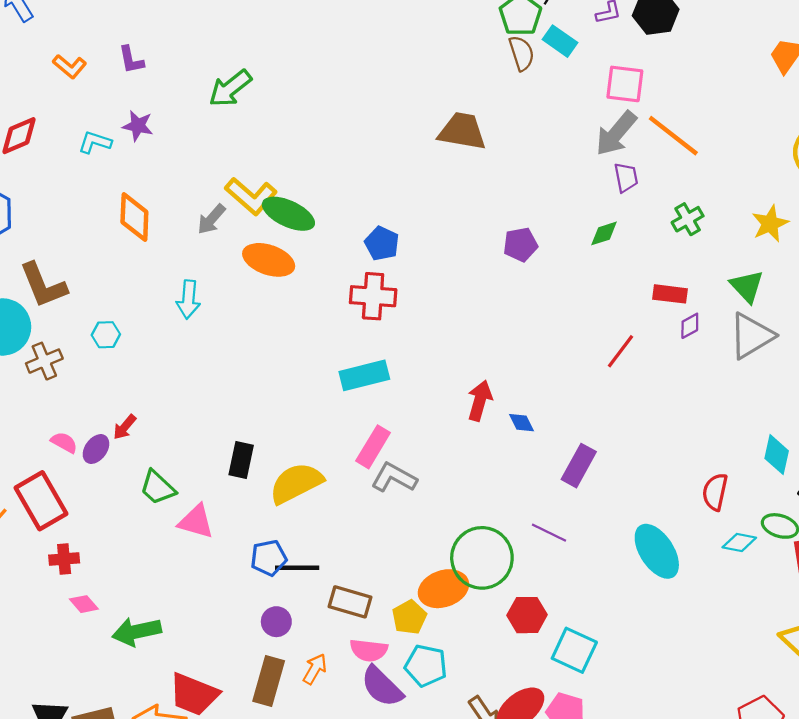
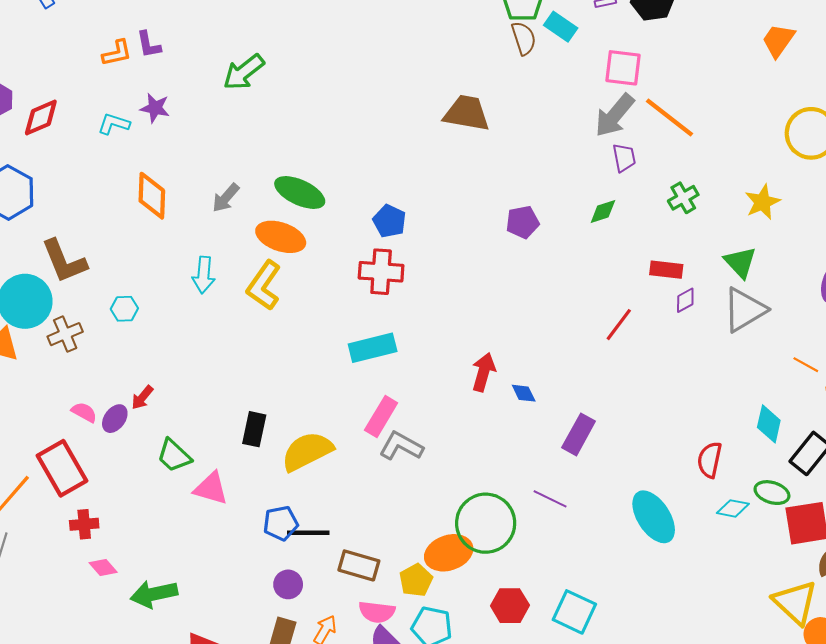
orange L-shape: (70, 66) -> (117, 53), moved, turned -52
yellow L-shape: (251, 196) -> (264, 285), moved, turned 84
red hexagon: (527, 615) -> (510, 606), moved

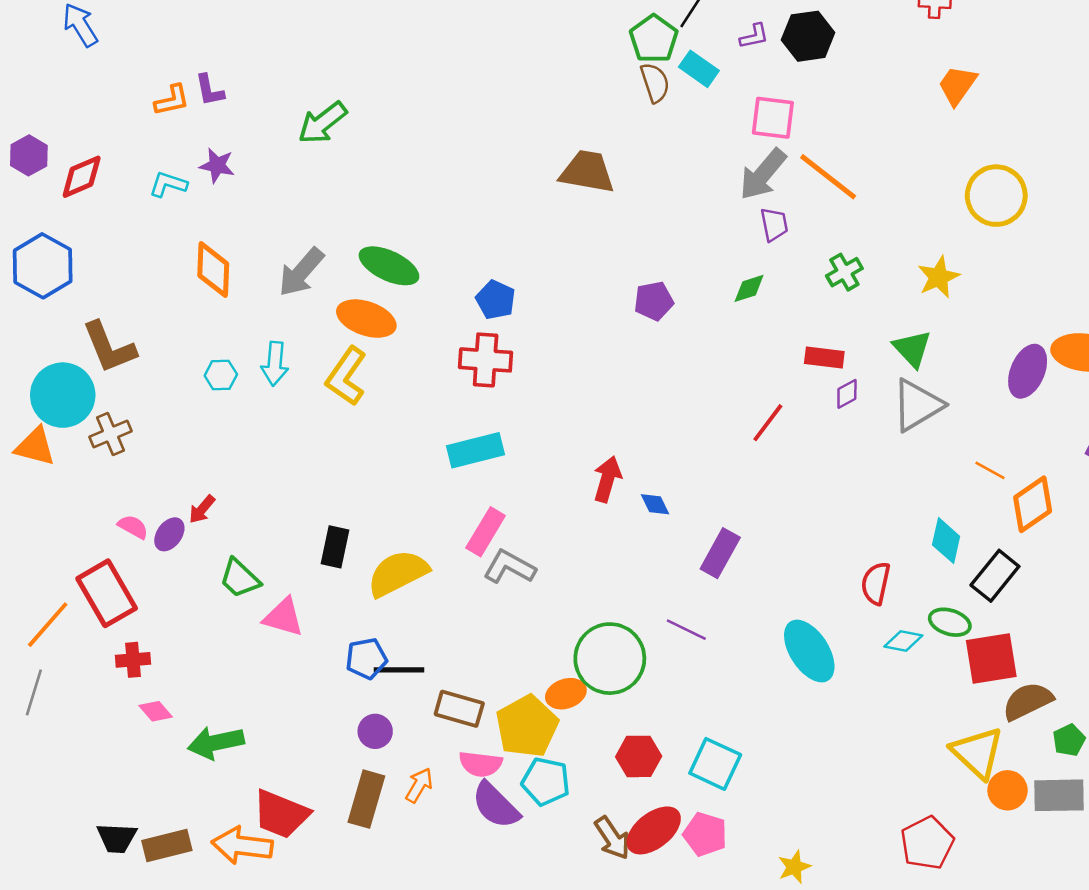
gray arrow: (226, 198) -> (301, 272), size x1.4
cyan hexagon: (124, 309) -> (221, 375), moved
orange ellipse: (449, 553) -> (566, 694), size x0.7
yellow pentagon: (416, 580) -> (527, 726), size x1.6

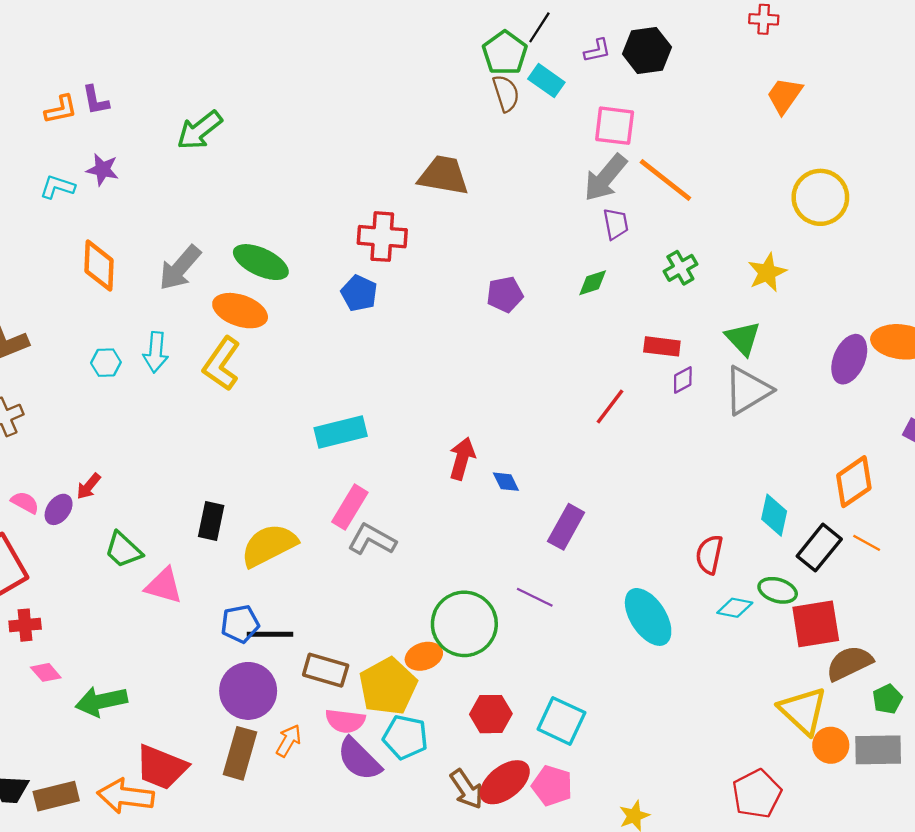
red cross: (486, 360) -> (382, 237), moved
orange line: (990, 470) -> (867, 543), moved
purple circle: (375, 731) -> (248, 691), size x1.8

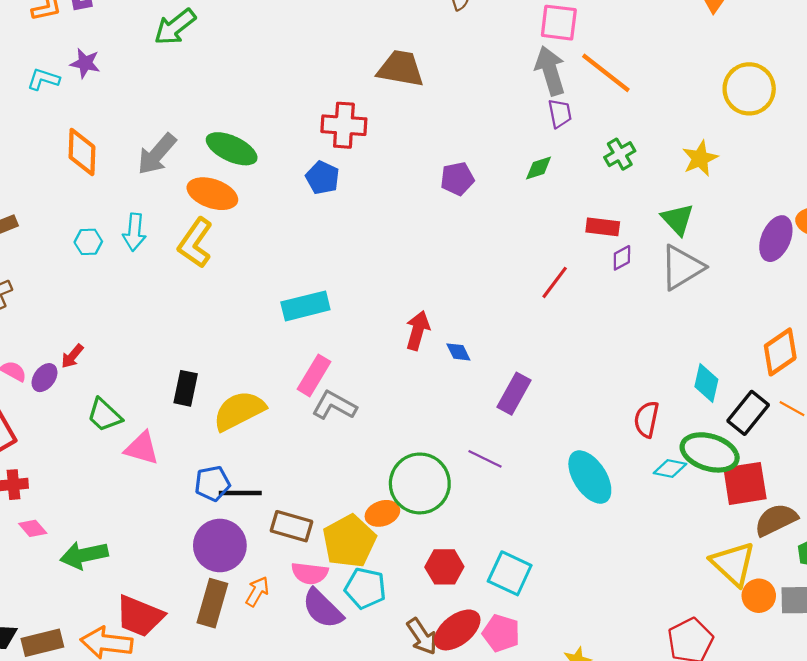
gray arrow: (605, 178) -> (550, 71), turned 123
green ellipse: (778, 590) -> (710, 452), size x1.6

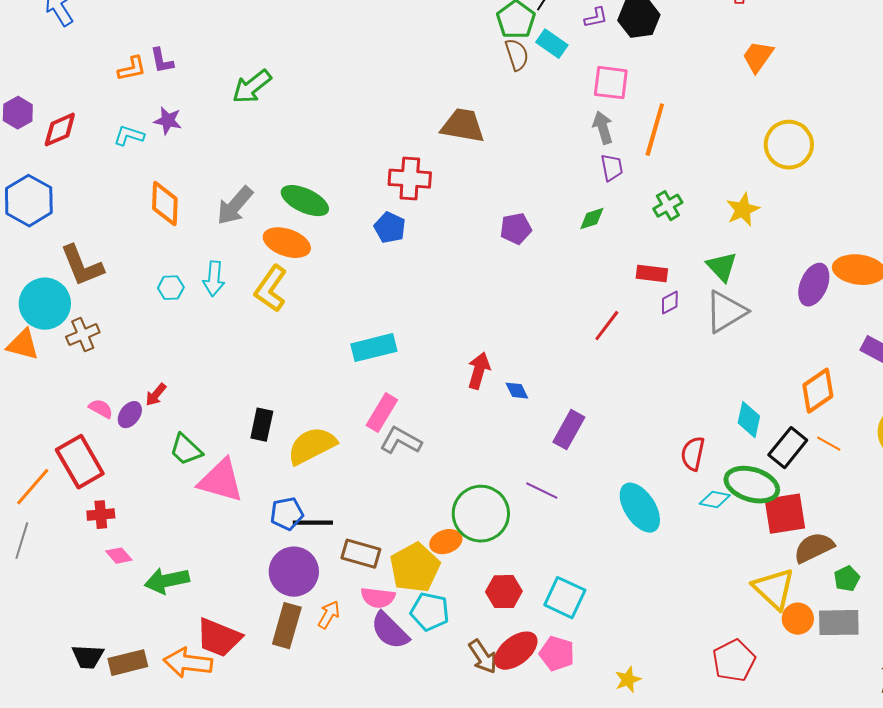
gray arrow: (550, 71) -> (603, 128), size x0.7
orange line: (606, 73) -> (655, 130), turned 68
pink triangle: (142, 448) -> (221, 481), size x1.4

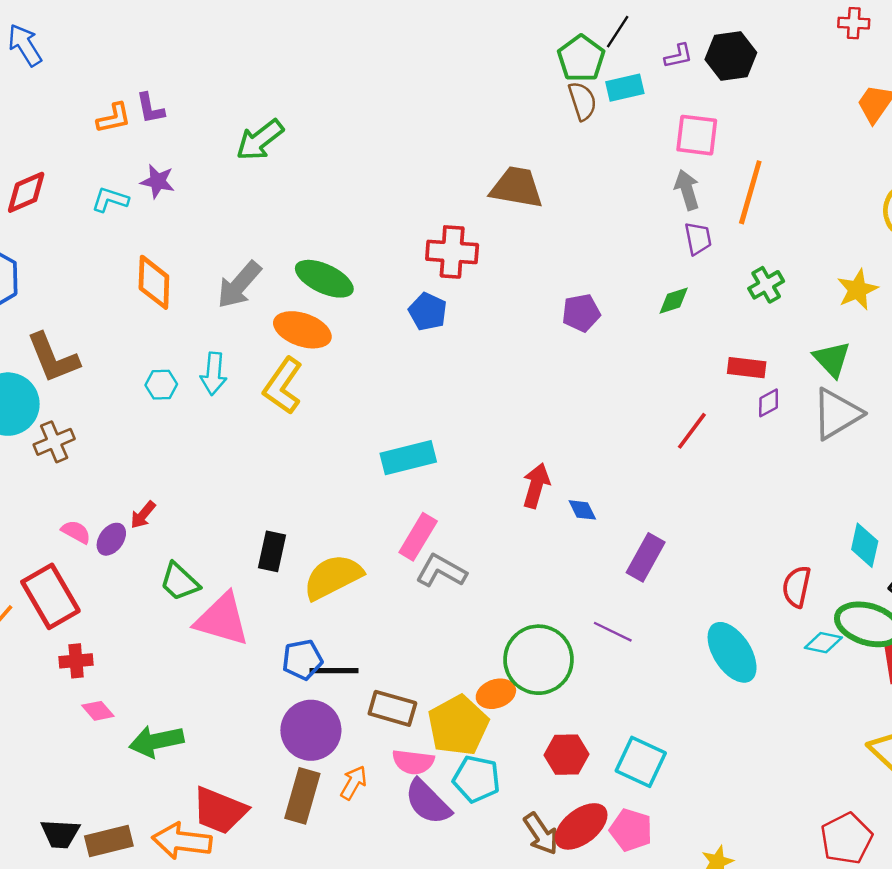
cyan rectangle: (552, 44) -> (625, 88), turned -48

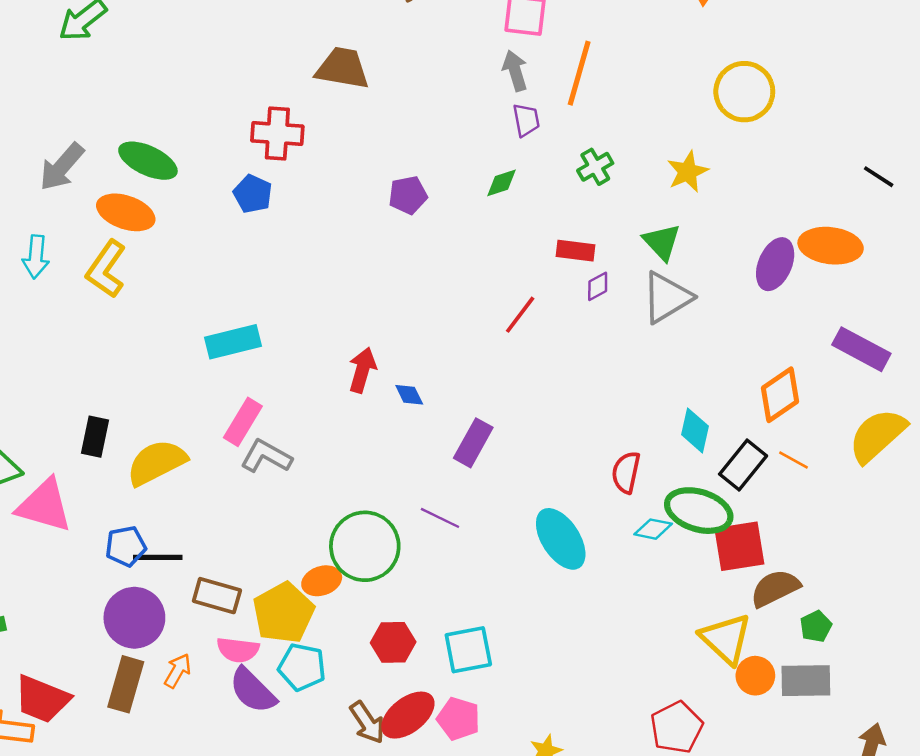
cyan square: (641, 762) -> (468, 650), turned -36

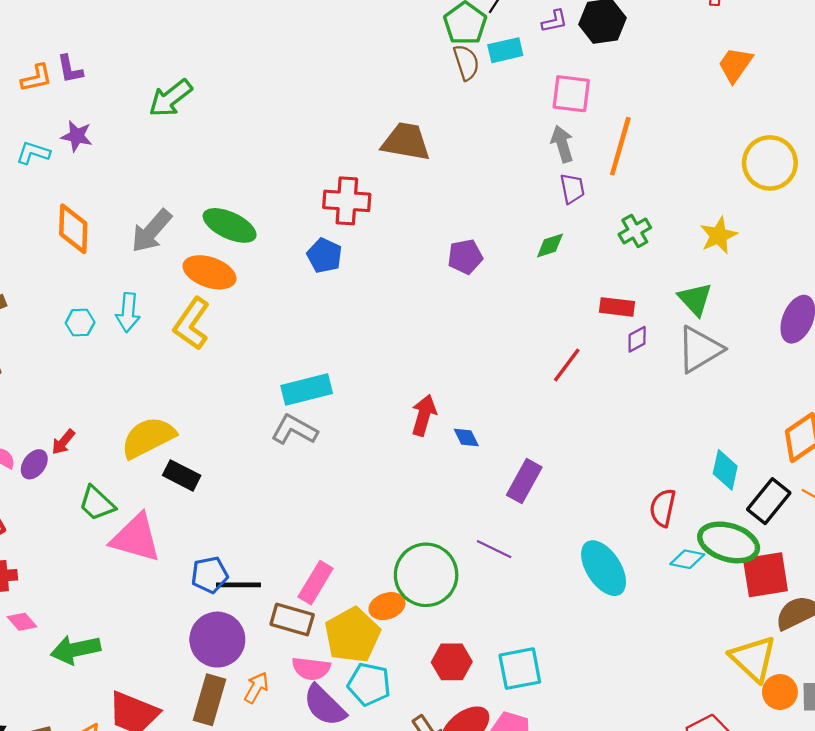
pink rectangle: (243, 422) -> (316, 583), moved
black rectangle: (95, 437) -> (182, 475), turned -75
gray L-shape: (266, 456) -> (294, 430), moved
yellow semicircle: (157, 462) -> (148, 438), moved

